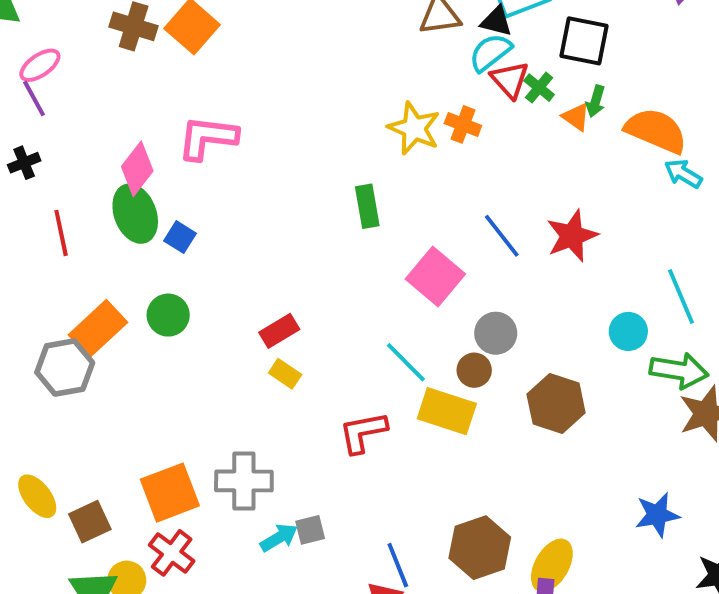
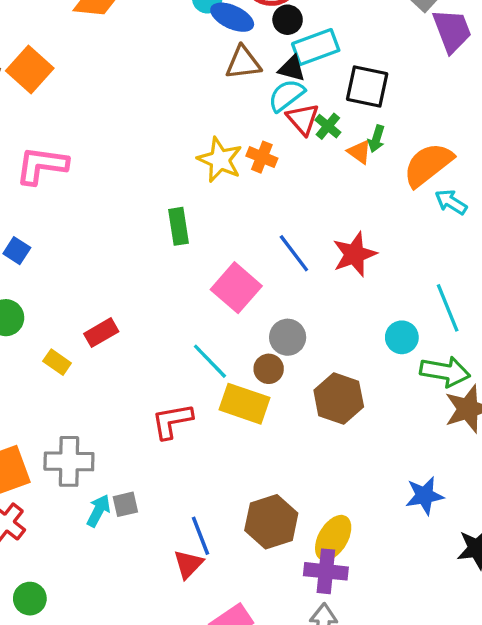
orange semicircle: (656, 131) -> (428, 165), turned -62
yellow rectangle: (285, 374) -> (57, 362), moved
cyan arrow: (279, 538) -> (98, 511), turned -32

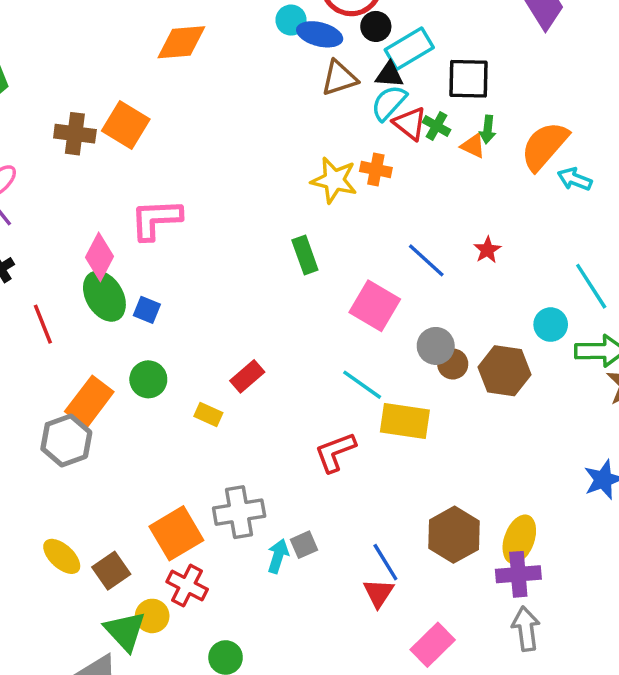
red star: (354, 254) -> (487, 250), size x0.6
brown circle: (269, 369) -> (453, 364), moved
brown hexagon: (339, 398) -> (504, 371), moved

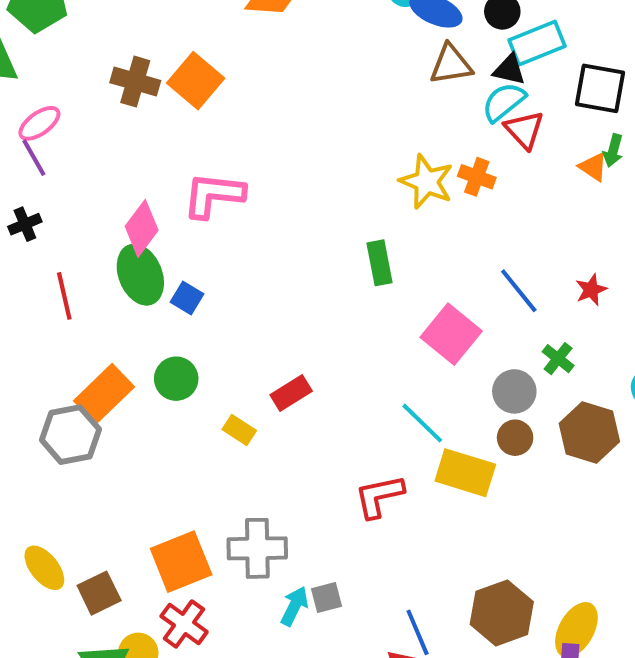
green cross: (436, 126) -> (558, 359), moved
brown circle: (453, 364) -> (515, 438), moved

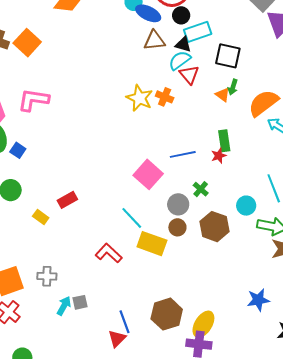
green rectangle: (380, 263) -> (224, 141), moved
blue line: (519, 291) -> (183, 154), turned -65
red L-shape: (379, 496) -> (109, 253), turned 52
gray cross: (257, 548) -> (47, 276), size x0.7

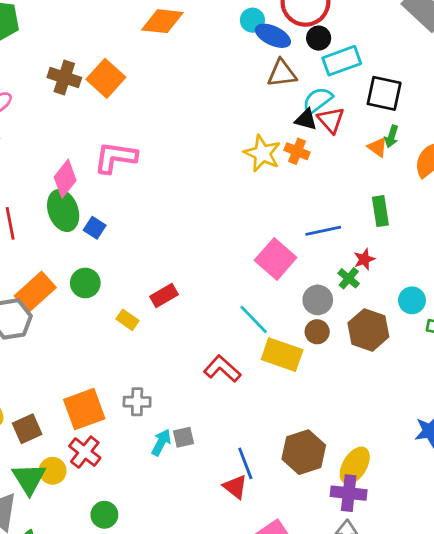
black triangle: (183, 44) -> (306, 120), moved
red star: (219, 156) -> (364, 259), moved
red triangle: (117, 339) -> (235, 487), turned -36

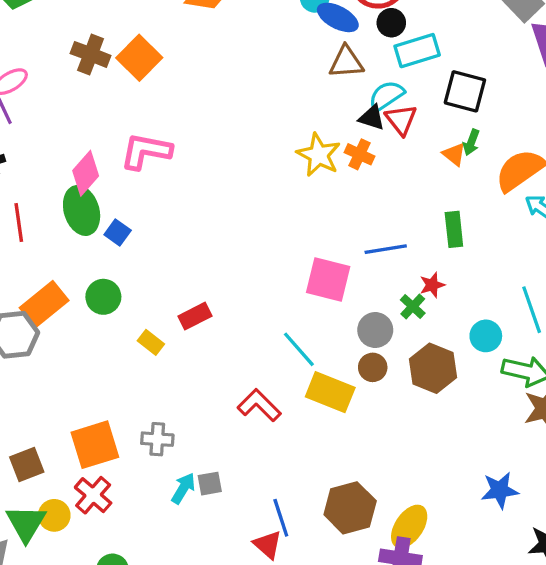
pink square: (276, 259) -> (328, 279), turned -30

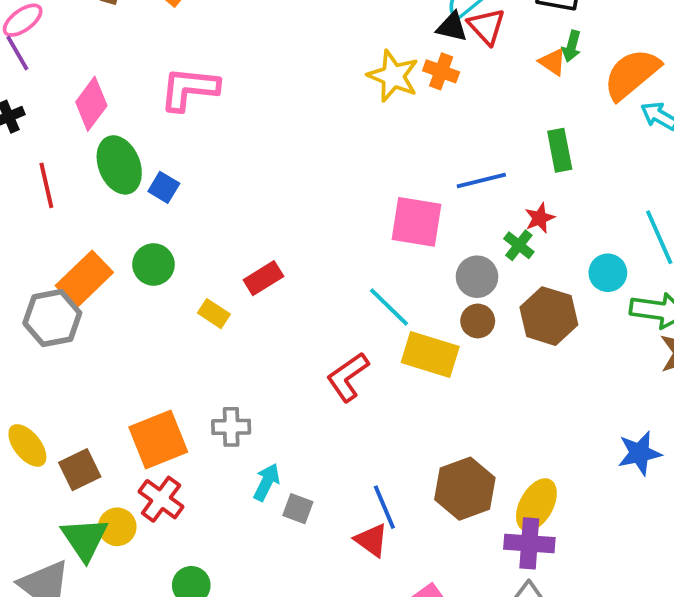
pink diamond: (86, 173) -> (91, 104), moved
red L-shape: (259, 405) -> (348, 377), turned -75
gray square: (210, 484) -> (298, 509), moved, turned 35

